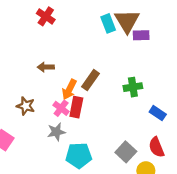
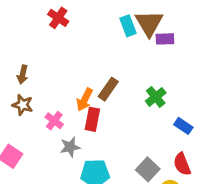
brown arrow: (46, 67) -> (23, 75), moved, turned -77
green cross: (133, 87) -> (156, 97), turned -30
brown star: (26, 106) -> (23, 105), moved
pink cross: (61, 108) -> (54, 121), moved

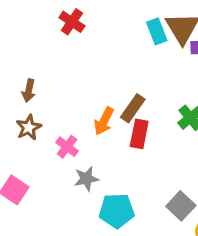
brown star: (23, 105) -> (29, 127), turned 30
red rectangle: (92, 119) -> (139, 134), moved

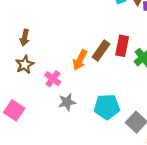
red rectangle: (139, 134) -> (122, 46), moved
cyan pentagon: (117, 211) -> (107, 107), moved

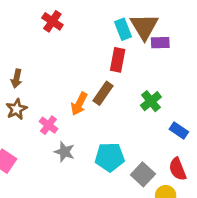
red rectangle: (122, 46) -> (118, 60), moved
gray star: (67, 102) -> (64, 152), turned 30

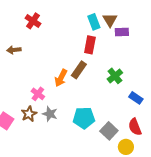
red cross: (52, 21) -> (33, 21), moved
brown triangle: (144, 27) -> (110, 20), size x0.7
brown arrow: (16, 79) -> (14, 50), moved, turned 72
brown star: (16, 109) -> (29, 114), moved

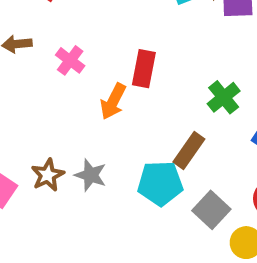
red rectangle: (90, 45) -> (144, 69), moved
brown rectangle: (79, 70) -> (189, 150), moved
pink cross: (38, 94) -> (70, 60), moved

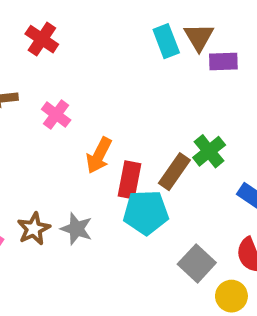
red rectangle: (144, 69) -> (129, 180), moved
brown rectangle: (189, 150) -> (174, 172), moved
cyan pentagon: (160, 183) -> (146, 212), moved

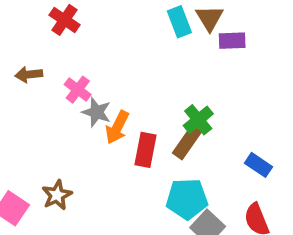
green cross: (209, 151) -> (198, 120), moved
cyan pentagon: (146, 212) -> (187, 199), moved
gray star: (76, 229) -> (97, 112), moved

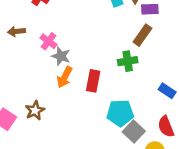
green cross: (198, 120) -> (128, 61), turned 30
orange arrow: (117, 127) -> (65, 77), moved
brown rectangle: (187, 142) -> (142, 35), moved

